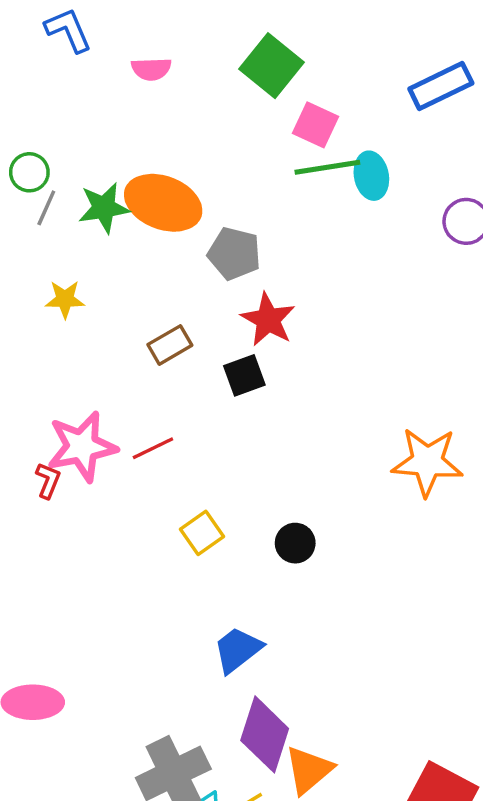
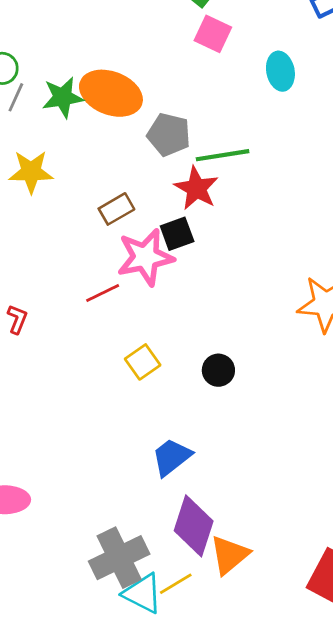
pink square: (316, 125) -> (213, 34), moved
green line: (327, 167) -> (223, 155), moved
yellow star: (65, 299) -> (31, 172), size x1.4
pink star: (82, 447) -> (145, 257), moved

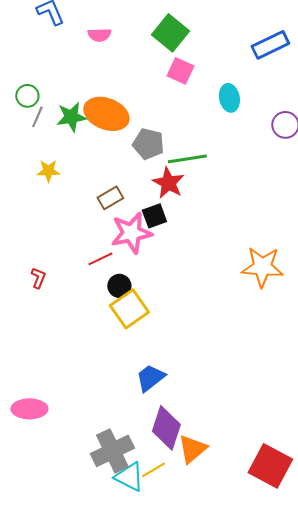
yellow star: (31, 172) -> (48, 171), size x0.7
yellow square: (143, 362) -> (129, 309), size x1.5
black circle: (218, 370) -> (119, 286), moved

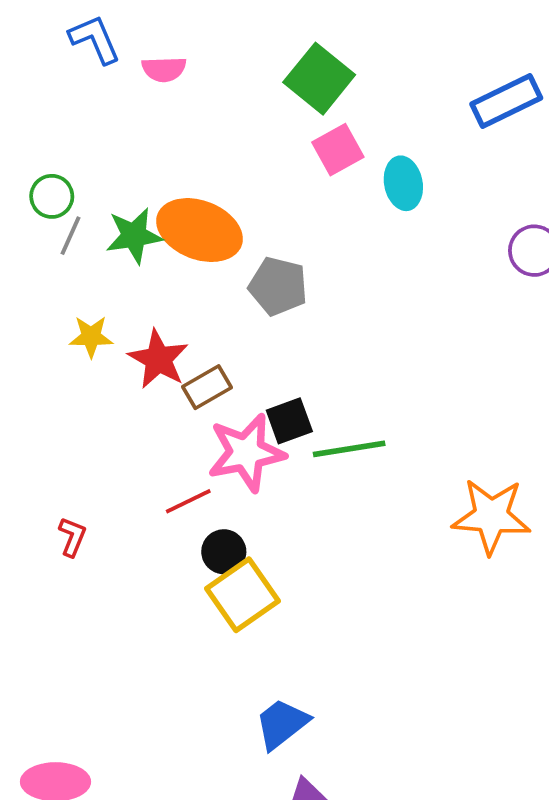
pink semicircle: (99, 35) -> (164, 69), moved
pink square: (180, 71) -> (338, 150), turned 36
cyan ellipse: (229, 98) -> (403, 183), moved
green line: (187, 159) -> (349, 449), moved
red star: (168, 183) -> (158, 359), moved

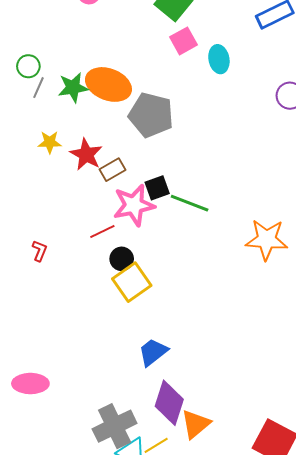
gray pentagon: (278, 286) -> (151, 115), size x1.4
green line: (349, 449) -> (190, 203), turned 30

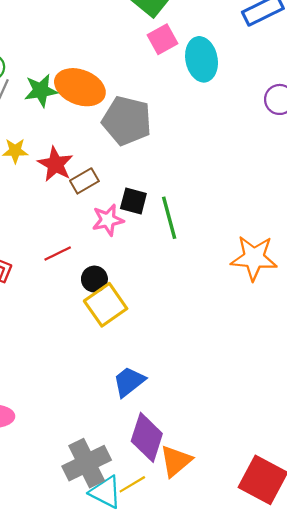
cyan ellipse: (219, 59) -> (202, 59), size x1.4
black square: (157, 188) -> (133, 201), turned 35
green line: (190, 203) -> (169, 218), turned 54
pink star: (134, 205) -> (108, 220), size x0.7
red line: (102, 231) -> (58, 253), moved

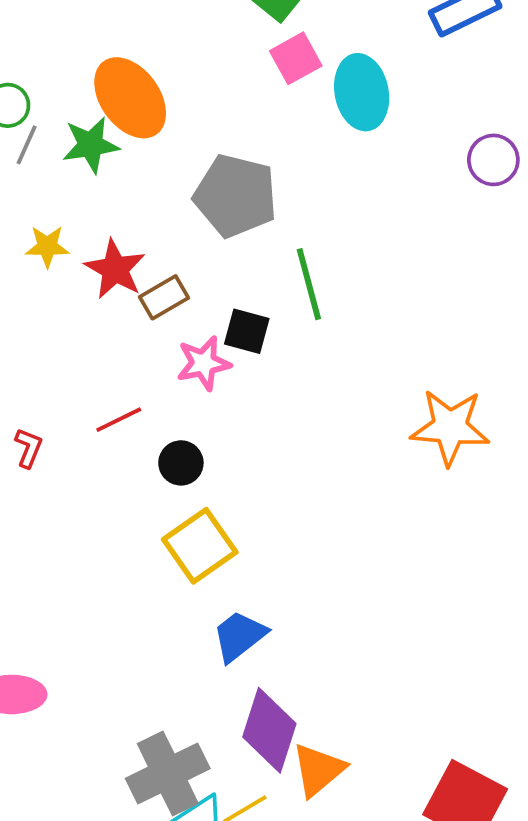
orange ellipse: (80, 87) -> (130, 98), moved, turned 33
green line: (169, 218) -> (309, 284), moved
yellow square: (106, 305) -> (200, 546), moved

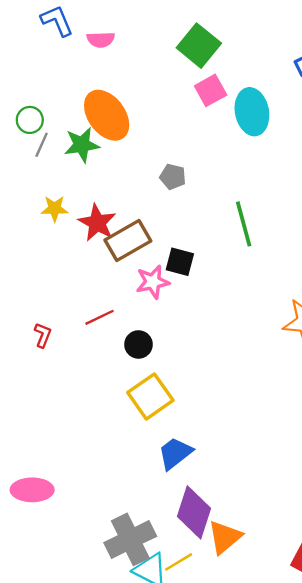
gray pentagon: (236, 196) -> (173, 177), size x0.5
green line: (309, 284) -> (244, 224), moved
brown rectangle: (164, 297) -> (128, 240), size x1.5

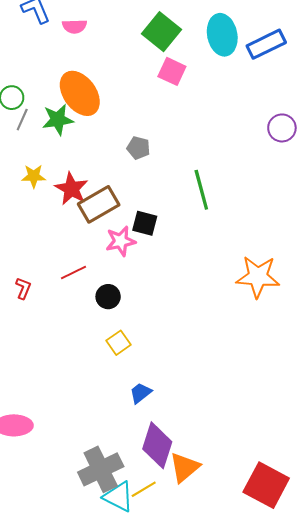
pink square: (211, 90) -> (172, 71), turned -36
cyan ellipse: (252, 112) -> (222, 35), moved
yellow square: (150, 396) -> (119, 343), size x0.6
blue trapezoid: (175, 453) -> (141, 393), size x0.7

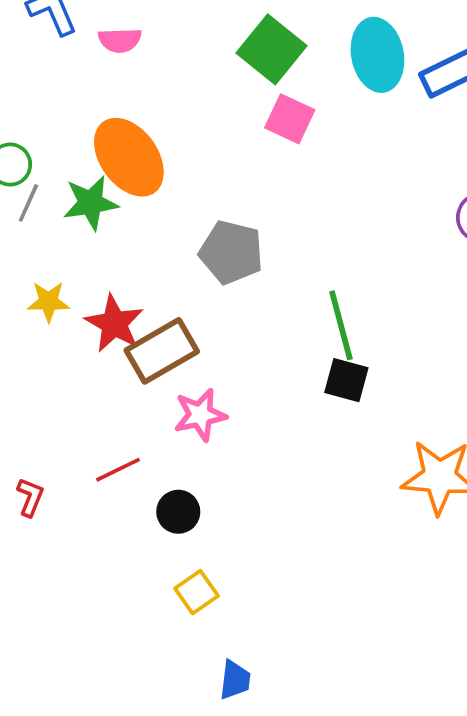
gray pentagon: (138, 148) -> (231, 252), size x1.6
black square: (145, 223) -> (346, 380), moved
blue trapezoid: (141, 393) -> (235, 680), turned 135

